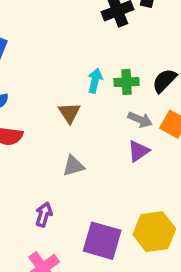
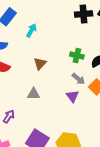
cyan arrow: (95, 81) -> (31, 30), moved
purple triangle: (139, 151) -> (72, 96), turned -48

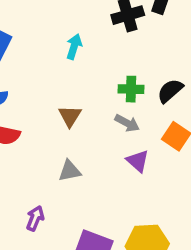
cyan arrow: (31, 30) -> (74, 47), moved
gray arrow: (78, 79) -> (127, 123), moved

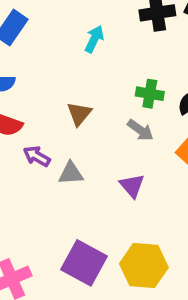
purple triangle: (138, 161) -> (132, 186), moved
purple arrow: (35, 218) -> (37, 156), moved, turned -90

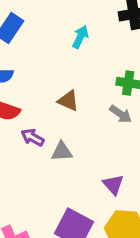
brown triangle: (79, 114) -> (68, 101), turned -45
purple triangle: (132, 186) -> (113, 185), moved

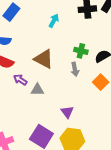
brown triangle: (68, 101) -> (44, 59), size x1.5
gray arrow: (121, 114) -> (75, 69), turned 40

